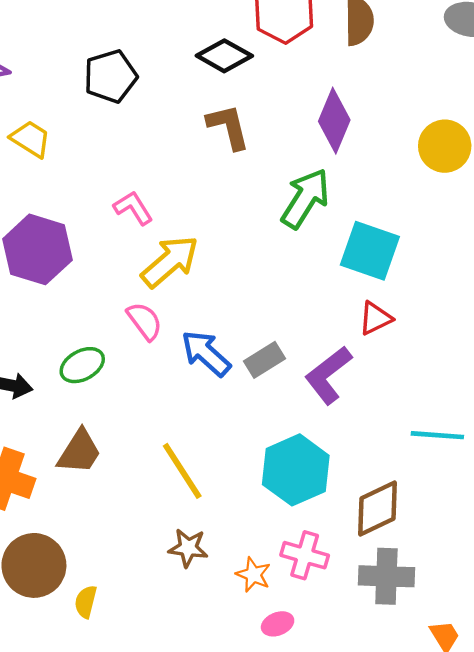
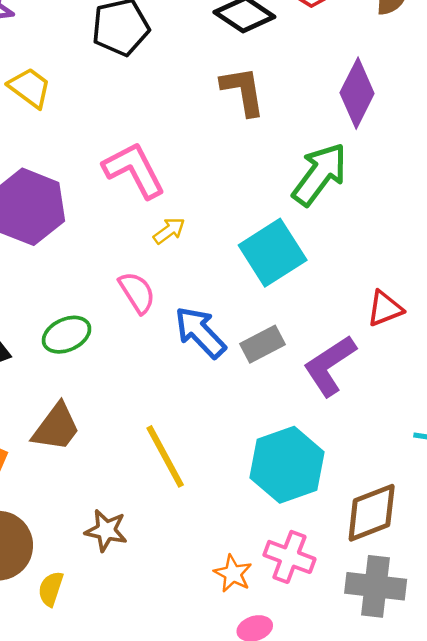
pink L-shape: (133, 208) -> (134, 170), size x1.5
cyan square: (370, 251) -> (273, 253), moved, turned 34
yellow arrow: (170, 261) -> (169, 231), size x0.5
brown star: (188, 548) -> (106, 530), moved

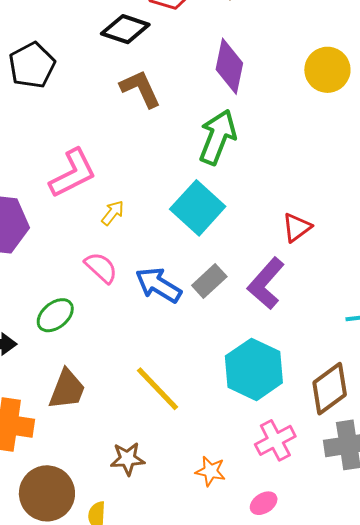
pink L-shape: (134, 170) -> (73, 173), turned 106
pink cross: (289, 557) -> (275, 440), turned -33
orange star: (233, 574) -> (210, 471), moved

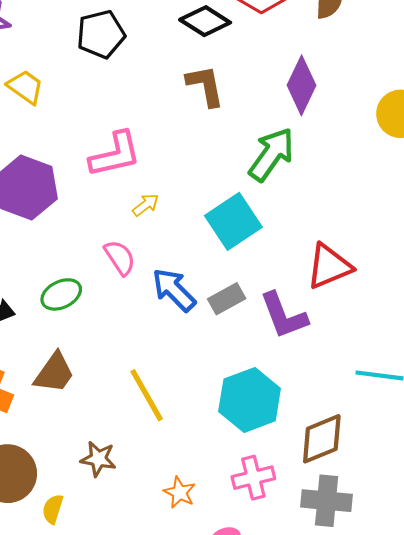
red triangle: (297, 227) -> (329, 266), size x1.5
purple L-shape: (266, 283) -> (284, 316), turned -76

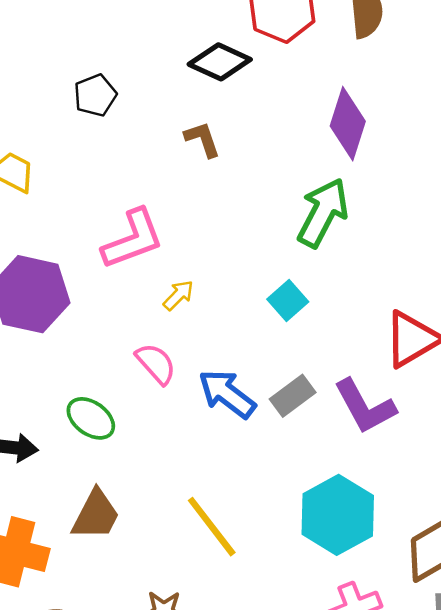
black pentagon: (101, 34) -> (95, 95), size x0.7
brown L-shape: (205, 86) -> (202, 139), moved, size x0.7
cyan square: (233, 221) -> (288, 301), size x0.6
green ellipse: (61, 294) -> (91, 418), turned 69

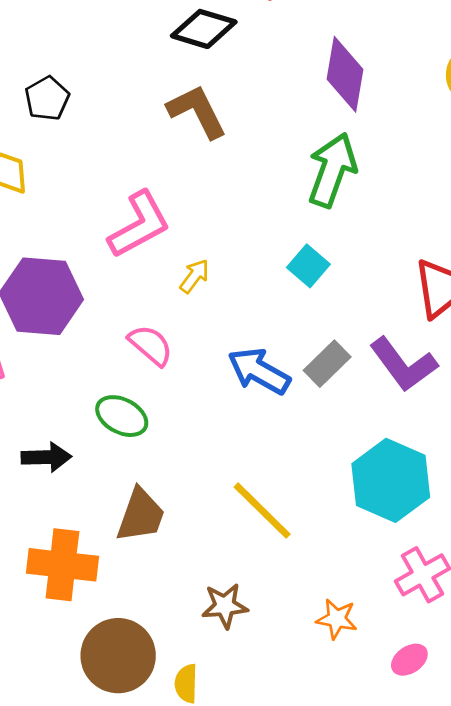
black pentagon: (95, 95) -> (47, 98), moved
brown L-shape: (202, 139) -> (197, 111), size x1.5
pink semicircle: (156, 364) -> (151, 345), moved

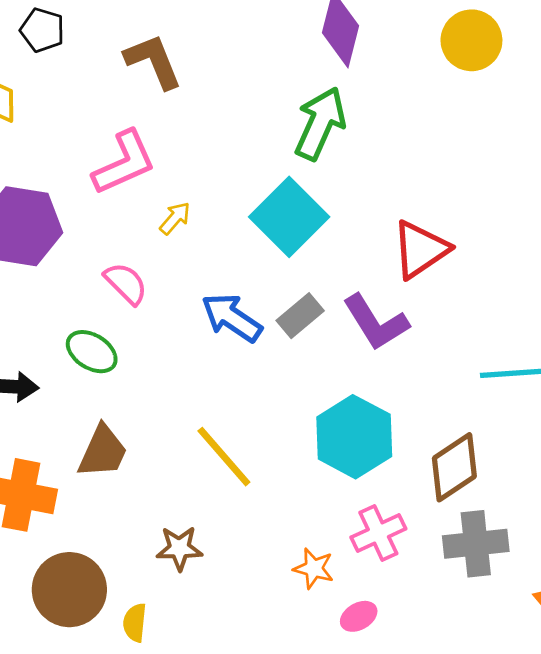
black pentagon: (47, 98) -> (42, 30), turned -30
brown L-shape: (197, 111) -> (153, 61), moved
cyan square: (308, 266) -> (289, 217), size x1.8
orange star: (337, 619) -> (314, 568), moved

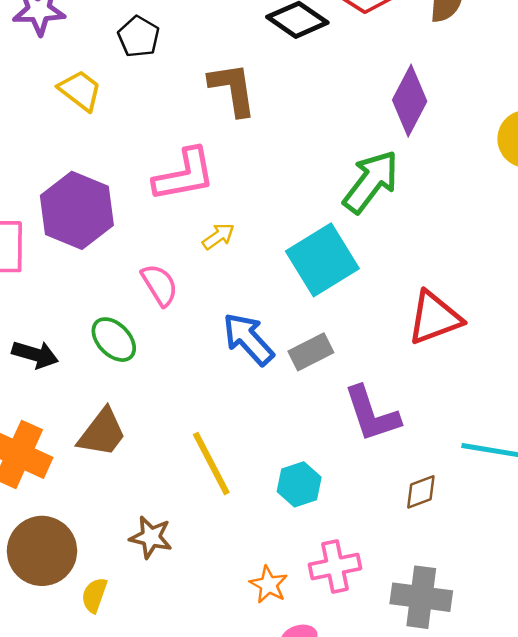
purple L-shape: (376, 322) -> (372, 414), moved
cyan hexagon: (354, 437) -> (299, 484), moved, size x0.6
brown diamond: (454, 467) -> (421, 492), moved, size x0.6

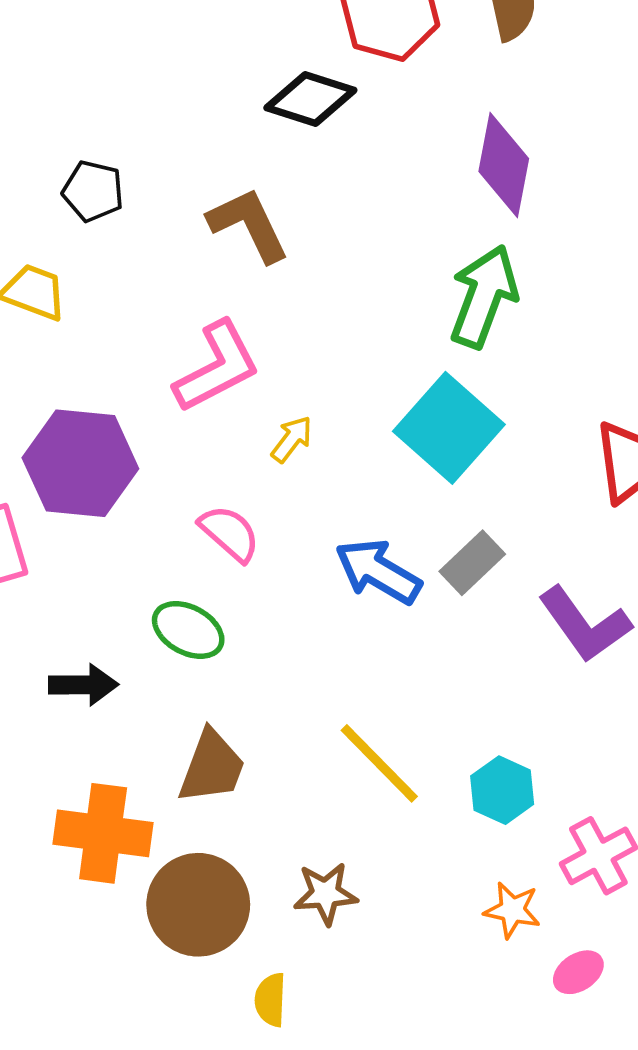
cyan hexagon: (299, 484) -> (502, 790), moved
brown circle: (42, 551) -> (198, 905), moved

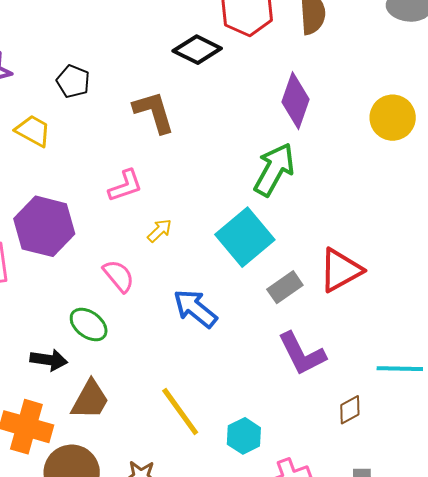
pink L-shape: (217, 367) -> (125, 186), size x0.7
gray rectangle: (472, 563) -> (285, 287), moved
black arrow: (83, 685) -> (49, 360), moved

